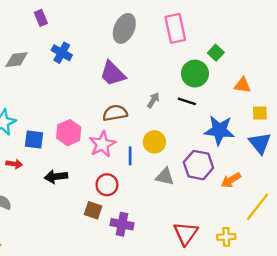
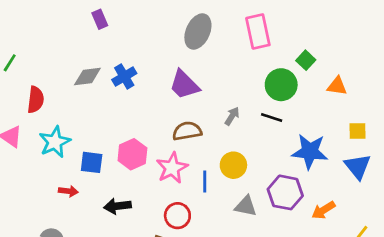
blue cross: (62, 53) -> (124, 77), moved, turned 30
gray diamond: (17, 60) -> (87, 77), moved
orange triangle: (242, 85) -> (337, 86), moved

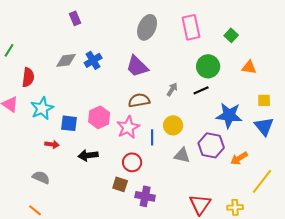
green square: (306, 60) -> (231, 35), moved
black line: (272, 117) -> (201, 90), turned -42

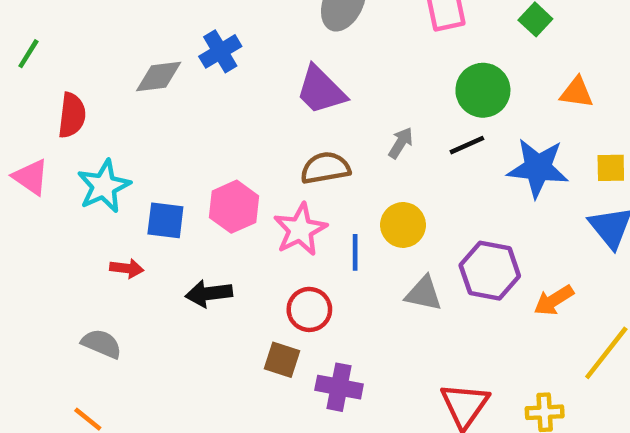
blue cross: (93, 60) -> (220, 51), moved
blue star: (229, 115) -> (538, 168), moved

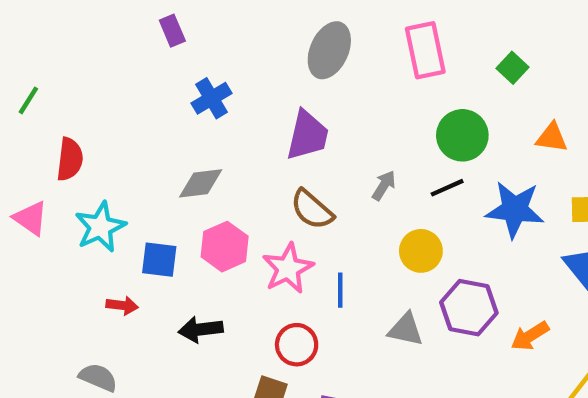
gray diamond: (159, 77) -> (201, 183), moved
purple trapezoid: (321, 90) -> (307, 135), turned -122
brown semicircle: (325, 168) -> (312, 209), turned -129
yellow circle: (403, 225) -> (421, 251), moved

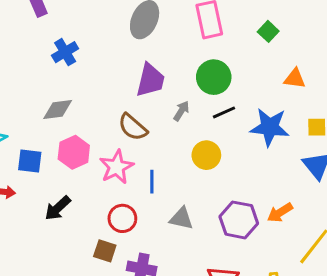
purple trapezoid: (307, 135) -> (150, 80), moved
green circle: (462, 135) -> (214, 77), moved
purple hexagon: (469, 308) -> (239, 220), moved
black arrow: (201, 329) -> (58, 208), turned -36
gray triangle: (406, 329) -> (181, 218), moved

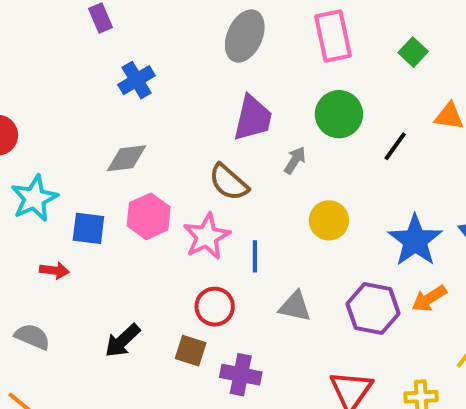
black line: (224, 112) -> (395, 146), moved, turned -30
blue star: (270, 127) -> (415, 240), moved, turned 30
black arrow: (58, 208) -> (123, 341), moved

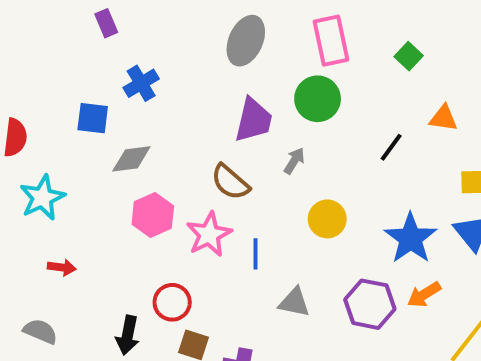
green circle: (339, 114) -> (318, 99), moved
blue square: (88, 228) -> (93, 118), moved
red circle: (215, 307) -> (172, 302), moved
black arrow: (123, 341) -> (128, 335), turned -36

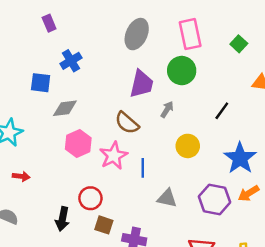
black line: (391, 147) -> (222, 111), moved

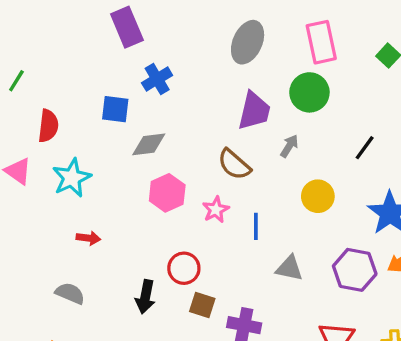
purple rectangle: (49, 23) -> (127, 27), size x1.6
pink star: (114, 156) -> (216, 210), size x0.7

